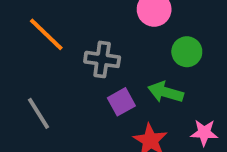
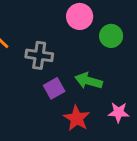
green circle: (187, 52) -> (111, 36), moved

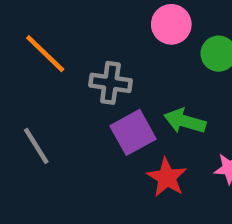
purple square: (54, 88) -> (133, 132), size x1.4

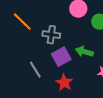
gray line: (36, 146) -> (35, 70), moved
red star: (167, 177) -> (64, 83), moved

